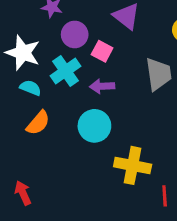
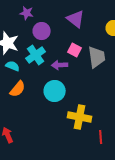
pink square: (102, 51) -> (75, 50), moved

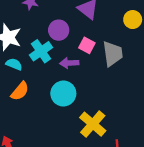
purple circle: (42, 31) -> (59, 30), moved
yellow cross: (80, 117) -> (93, 124), turned 30

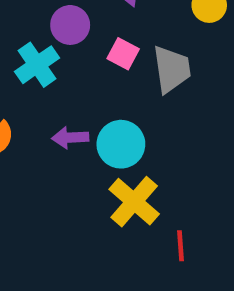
purple arrow: (69, 63) -> (70, 138), moved
cyan circle: (63, 94) -> (121, 144), moved

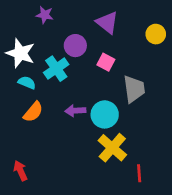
gray trapezoid: (172, 69) -> (134, 89), moved

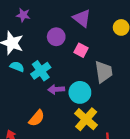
purple star: (45, 15) -> (23, 15), moved
cyan cross: (56, 69) -> (41, 71), moved
orange semicircle: (33, 112) -> (37, 118), moved

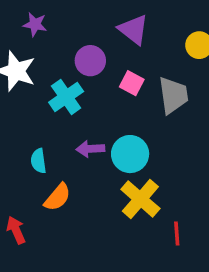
cyan semicircle: (17, 67) -> (38, 161), moved, turned -120
cyan cross: (41, 71) -> (66, 97), moved
gray trapezoid: (104, 72) -> (173, 95), moved

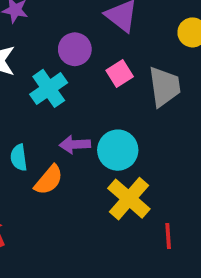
pink square: (132, 83) -> (120, 74), turned 30
orange semicircle: (57, 197) -> (49, 180), moved

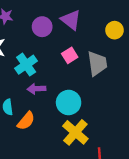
purple circle: (75, 49) -> (42, 27), moved
purple arrow: (75, 144) -> (36, 89), moved

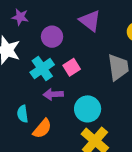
purple circle: (42, 27) -> (52, 37), moved
pink square: (70, 55) -> (72, 67), moved

